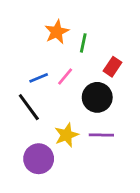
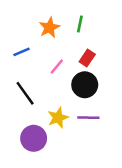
green line: (83, 43) -> (80, 24), moved
red rectangle: (113, 67) -> (87, 58), moved
blue line: (39, 78) -> (21, 52), moved

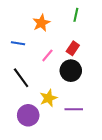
green line: (80, 24) -> (76, 15), moved
blue line: (21, 52) -> (18, 43), turned 32
purple line: (88, 118) -> (74, 109), moved

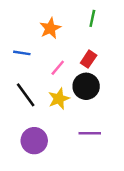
yellow star: (48, 98) -> (59, 99), moved

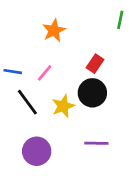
green line: (92, 18) -> (120, 20), moved
blue line: (22, 53) -> (13, 72), moved
pink line: (58, 68) -> (45, 73), moved

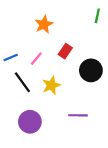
red rectangle: (95, 64) -> (65, 51), moved
blue line: (13, 72) -> (11, 58), turned -32
black circle: (92, 93) -> (91, 70), moved

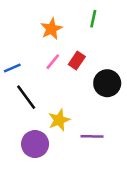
green line: (97, 16) -> (93, 19), moved
pink line: (36, 59) -> (53, 62), moved
yellow star: (51, 85) -> (59, 120), moved

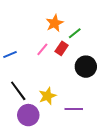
green line: (93, 19) -> (75, 33), moved, turned 40
orange star: (51, 29) -> (55, 23), moved
black line: (26, 97) -> (18, 91), moved

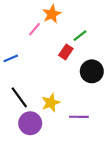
orange star: (55, 23) -> (52, 14), moved
pink line: (42, 49) -> (34, 29), moved

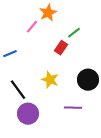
black circle: (92, 71) -> (88, 80), moved
yellow star: (51, 103) -> (50, 80), moved, turned -30

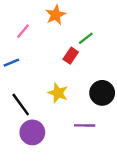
pink line: (32, 27) -> (23, 31), moved

